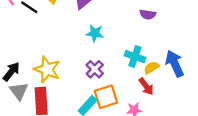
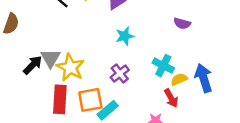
cyan star: (95, 33) -> (125, 36), turned -30
gray triangle: (19, 91) -> (50, 58), moved
orange square: (106, 97) -> (90, 100), moved

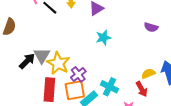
cyan cross: (163, 66) -> (109, 87), moved
purple cross: (120, 74) -> (78, 74), moved

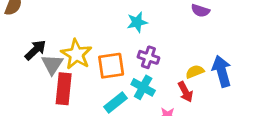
gray triangle: (42, 55) -> (52, 64), moved
purple cross: (78, 74) -> (148, 57), moved, turned -35
orange square: (75, 90) -> (111, 66), moved

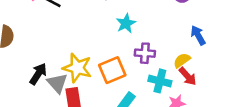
blue arrow: (222, 71) -> (198, 35), moved, size x0.7
yellow semicircle: (195, 72) -> (182, 60), moved
cyan cross: (143, 87) -> (160, 81), moved

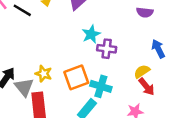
purple cross: (145, 53) -> (107, 49), moved
yellow star: (77, 68) -> (44, 74), size x0.6
cyan cross: (160, 81) -> (101, 86), moved

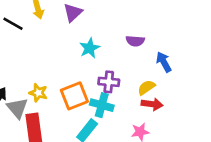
purple semicircle: (145, 12) -> (135, 41), moved
purple cross: (107, 49) -> (109, 82), moved
red arrow: (147, 87) -> (152, 104), turned -42

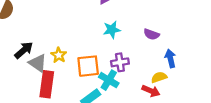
purple cross: (109, 82) -> (120, 62), turned -30
yellow semicircle: (146, 87) -> (159, 77), moved
gray triangle: (17, 108) -> (38, 63), turned -30

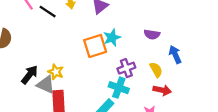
yellow star: (59, 55) -> (56, 72), moved
orange square: (88, 66) -> (95, 46), moved
yellow semicircle: (159, 77) -> (156, 70), moved, turned 91

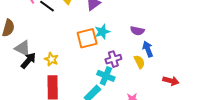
blue arrow: (175, 55) -> (148, 49), moved
gray triangle: (46, 85) -> (23, 48), moved
red arrow: (162, 90) -> (171, 81), moved

